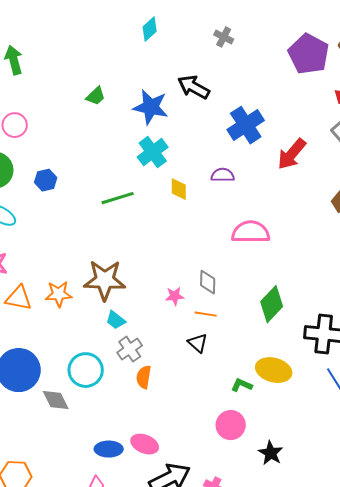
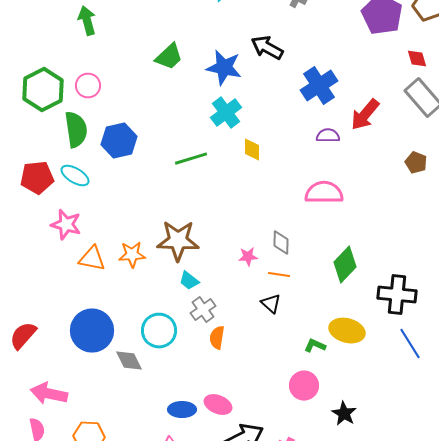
green trapezoid: (96, 96) -> (169, 57), size x1.4
purple semicircle: (223, 175) -> (328, 136), moved
blue hexagon: (46, 180) -> (119, 141), size x1.6

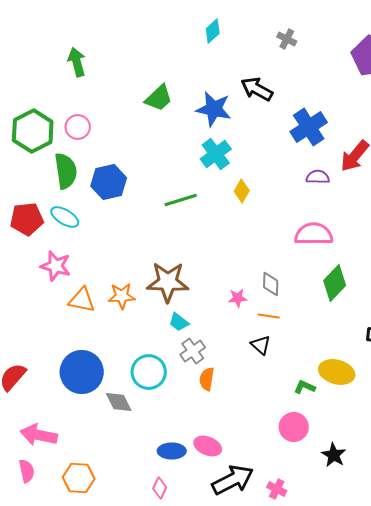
yellow diamond: (252, 150) -> (242, 191), turned 30
green diamond: (345, 265) -> (335, 283), moved

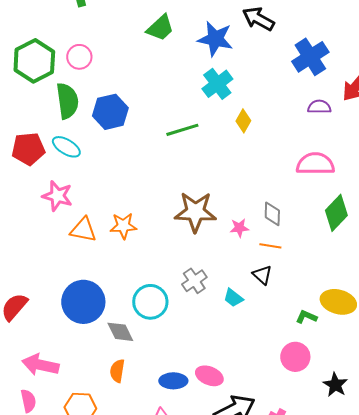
brown star: (168, 282) -> (195, 212), moved
cyan trapezoid: (179, 322) -> (233, 298), moved
orange semicircle: (207, 379) -> (117, 371), moved

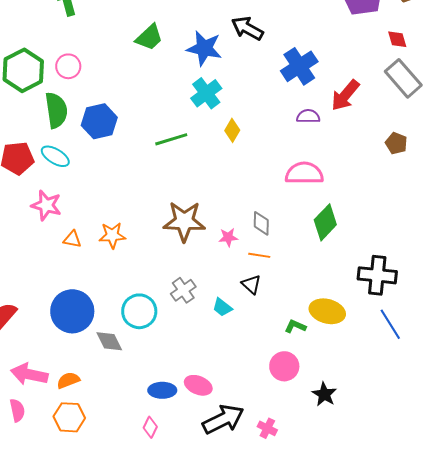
orange triangle: (83, 230) -> (72, 239), size x0.7
orange semicircle: (117, 371) -> (68, 380), moved, turned 60

